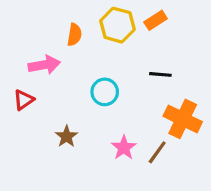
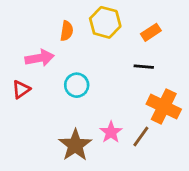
orange rectangle: (156, 20) -> (151, 32), moved
cyan circle: (105, 92) -> (77, 85), moved
brown star: (67, 136) -> (75, 145), moved, size x1.6

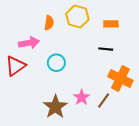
orange rectangle: (151, 32) -> (111, 24), turned 32
red triangle: (21, 89) -> (15, 66), size x1.5

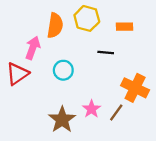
orange semicircle: (49, 23) -> (55, 25), size x1.5
pink arrow: (29, 43) -> (33, 48), turned -60
black line: (106, 49) -> (106, 53), moved

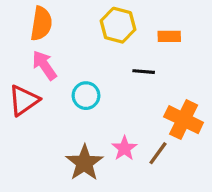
orange semicircle: (55, 25) -> (41, 24), moved
pink arrow: (33, 48) -> (44, 65), turned -55

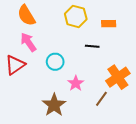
orange semicircle: (41, 24) -> (26, 15), turned 140
orange cross: (184, 120) -> (118, 77), turned 30
pink star: (124, 148) -> (76, 83), moved

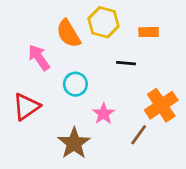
orange semicircle: (26, 15) -> (68, 34), moved
red triangle: (15, 65) -> (26, 107), moved

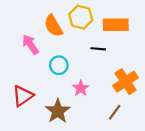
orange rectangle: (149, 32) -> (116, 25), size x1.6
red triangle: (26, 107) -> (23, 96), moved
brown line: (139, 135) -> (115, 112), moved

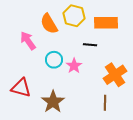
pink star: (81, 88) -> (74, 66), moved
red triangle: (23, 96) -> (21, 88), turned 50
brown line: (115, 112) -> (105, 103), turned -35

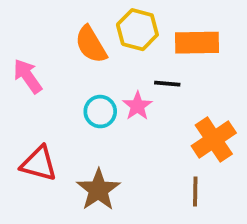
pink arrow: (28, 41) -> (28, 76), moved
pink star: (74, 66) -> (137, 106), moved

